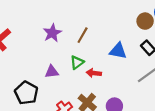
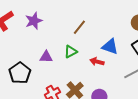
purple star: (52, 33) -> (34, 21), moved
red arrow: (94, 73) -> (97, 62), moved

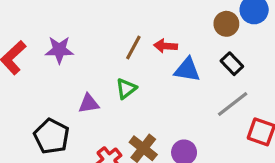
purple star: (34, 21) -> (59, 50), turned 30
red arrow: (97, 62) -> (166, 46), moved

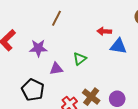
brown line: (133, 47) -> (57, 18), moved
purple star: (59, 50) -> (38, 48), moved

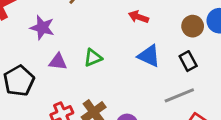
red arrow: (104, 31) -> (138, 17), moved

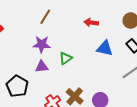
purple star: (42, 28) -> (42, 44), moved

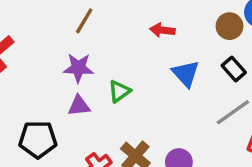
blue triangle: (105, 48) -> (186, 74), turned 36
black pentagon: (17, 86) -> (38, 139), turned -30

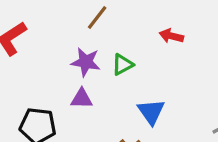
blue triangle: (186, 74) -> (151, 112), moved
green triangle: (119, 91) -> (122, 65), moved

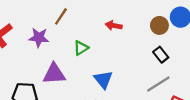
purple star: (86, 62) -> (39, 38), moved
purple triangle: (82, 99) -> (54, 74), size x1.5

